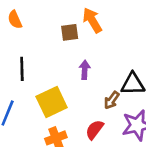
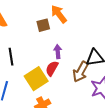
brown arrow: (112, 100) -> (81, 72), size x1.5
red semicircle: (95, 130) -> (52, 68), moved

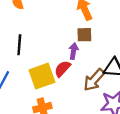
brown square: (43, 25) -> (84, 35), moved

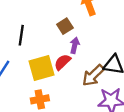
brown square: (84, 35) -> (65, 26), moved, turned -35

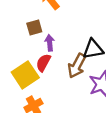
brown square: (65, 26) -> (34, 27), turned 35

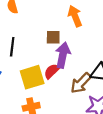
purple arrow: (50, 43) -> (63, 55), size x1.6

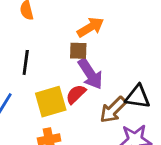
orange arrow: (75, 16) -> (90, 27), moved, turned 80
purple arrow: (63, 55) -> (90, 74), turned 135

